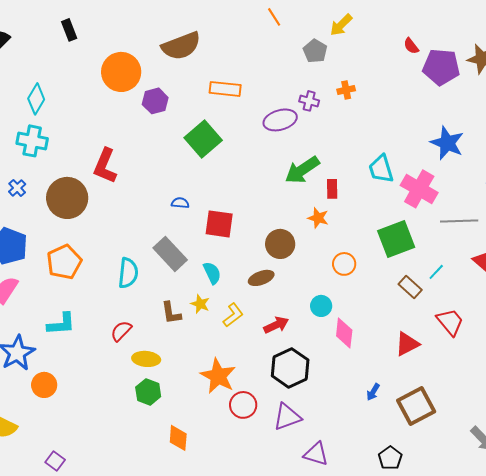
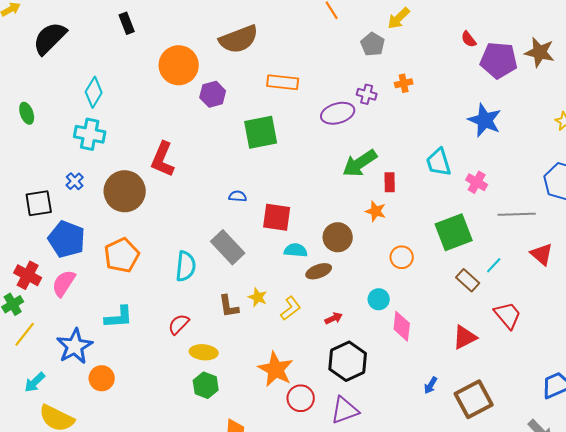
green square: (203, 139) -> (261, 132), turned 30
blue star: (447, 143) -> (485, 120), moved
pink cross: (419, 189) -> (477, 182), size x0.6
cyan semicircle: (212, 273) -> (296, 250), moved, turned -60
red arrow: (276, 325) -> (334, 318), size x0.7

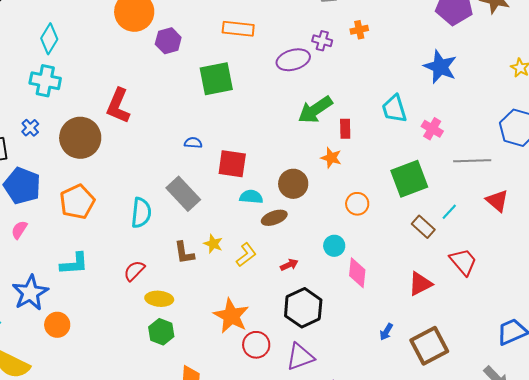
pink semicircle: (64, 283) -> (19, 230), size x0.7

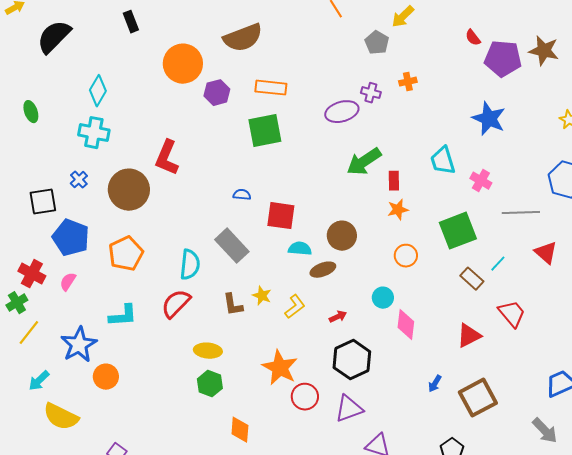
orange rectangle: (238, 29) -> (271, 88), moved
orange star: (331, 158) -> (398, 210), moved, turned -30
red semicircle: (134, 271) -> (176, 304), moved, size x1.4

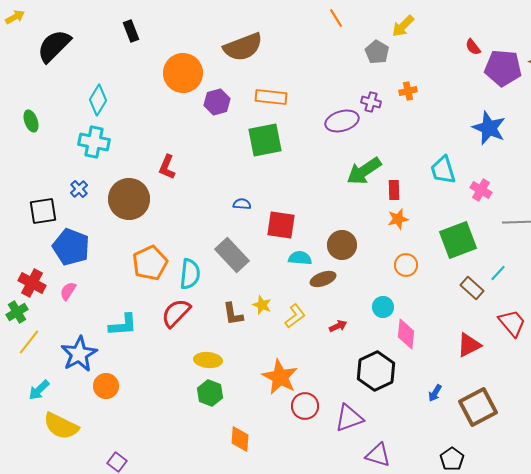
red L-shape: (167, 158) -> (167, 167), size x0.7
orange pentagon: (126, 254) -> (150, 263), moved
black hexagon: (352, 360) -> (376, 371), moved

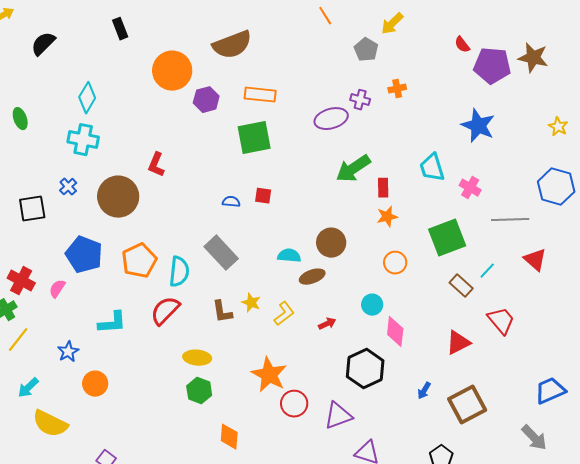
black semicircle: (54, 46) -> (43, 44), size x0.7
red square: (281, 225) -> (263, 196), moved, size x0.6
blue pentagon: (71, 247) -> (84, 255), moved
blue star: (79, 354) -> (68, 352), size x0.6

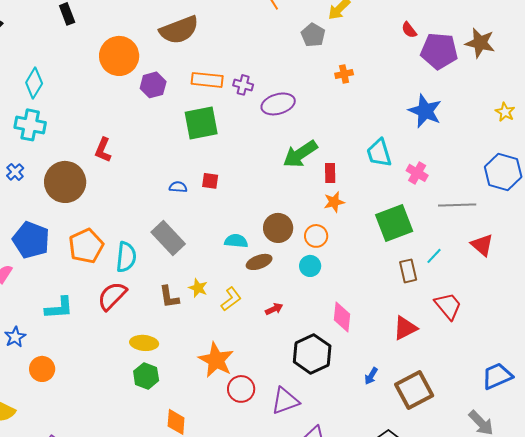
purple cross: (360, 100) -> (243, 85), moved
orange circle: (395, 263) -> (316, 236), moved
brown rectangle: (461, 286) -> (408, 271), turned 35
cyan circle: (372, 305) -> (310, 266), moved

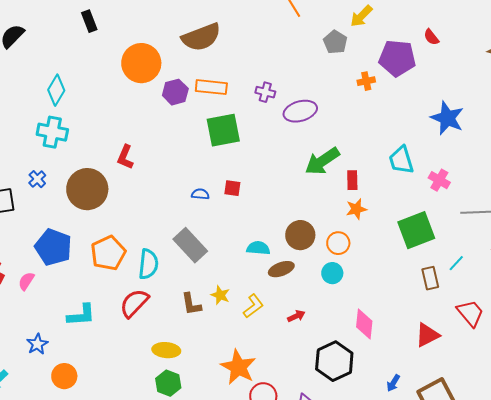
purple pentagon: (439, 51) -> (397, 58), moved
orange rectangle: (207, 80) -> (211, 87), moved

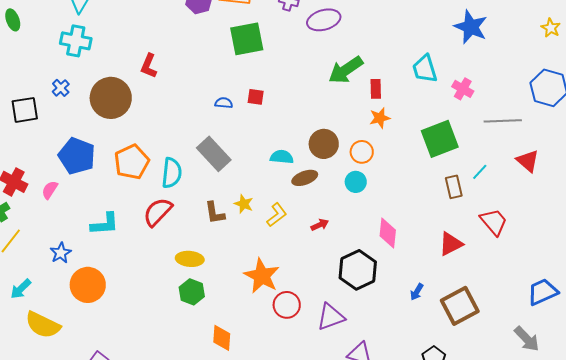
orange circle: (64, 376) -> (88, 285), size x1.4

